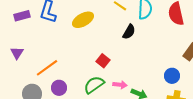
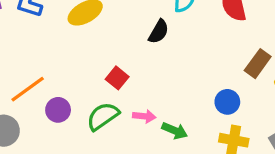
purple circle: (59, 88) -> (58, 110), moved

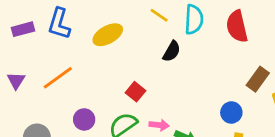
orange line: (28, 89) -> (58, 78), moved

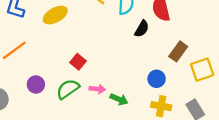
black semicircle: (172, 51) -> (142, 29), moved

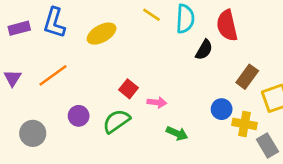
pink arrow: (97, 89) -> (157, 102), moved
yellow cross: (161, 106) -> (244, 124), moved

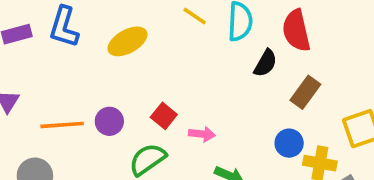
orange line: (53, 75) -> (62, 125), moved, turned 32
brown rectangle: (247, 77) -> (305, 92), moved
purple circle: (79, 116) -> (109, 121), moved

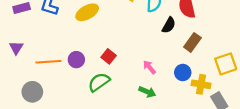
pink arrow: (202, 134) -> (149, 67), moved, turned -136

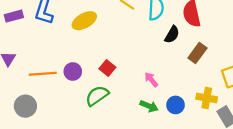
blue circle: (183, 72) -> (176, 105), moved

